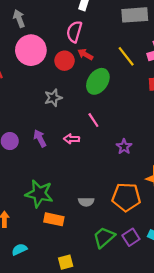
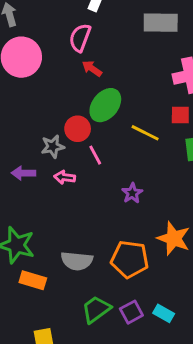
yellow line: (126, 56) -> (145, 133), moved, turned -30
red circle: (65, 61) -> (78, 129), moved
gray star: (53, 98) -> (53, 147), moved
purple arrow: (40, 138) -> (23, 173), turned -66
gray semicircle: (86, 202) -> (77, 261), size x1.5

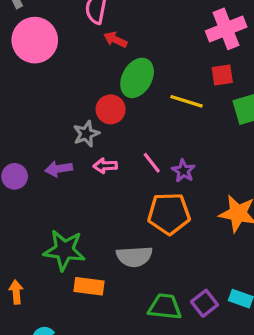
pink line: (95, 155) -> (152, 163), moved
orange pentagon: (130, 259) -> (169, 214), moved
green trapezoid: (96, 309) -> (165, 307), turned 52

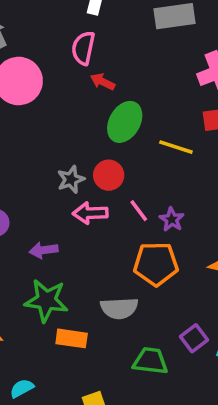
red circle: (111, 109) -> (109, 175), moved
pink arrow: (105, 166) -> (90, 213), size x1.4
purple arrow: (59, 169) -> (44, 250), moved
purple square: (205, 303) -> (194, 338), moved

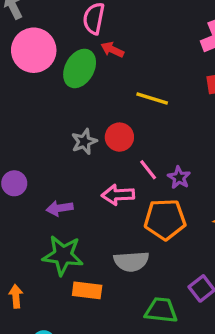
green ellipse: (125, 122) -> (80, 68), moved
yellow line: (176, 147) -> (152, 99), moved
pink arrow: (90, 213) -> (118, 195), moved

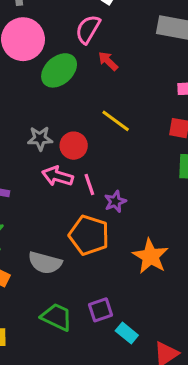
red arrow: (112, 50) -> (108, 61), moved
pink arrow: (118, 195) -> (58, 176), moved

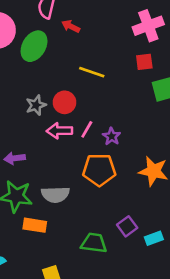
pink line: (89, 185) -> (87, 129), turned 66
gray semicircle: (45, 263) -> (55, 195), moved
cyan rectangle: (127, 333) -> (154, 238), turned -42

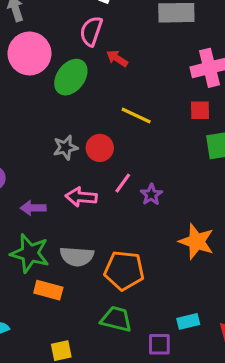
pink arrow: (59, 131) -> (81, 197), moved
orange pentagon: (99, 170) -> (124, 270), moved
purple square: (127, 226) -> (159, 344), moved, turned 30

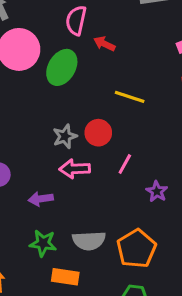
purple star: (151, 195) -> (157, 191), moved
pink arrow: (81, 197) -> (75, 169), moved
green star: (30, 253) -> (43, 243), size x0.7
orange pentagon: (124, 270) -> (136, 249), turned -30

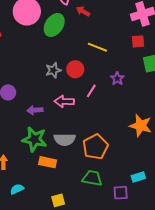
pink arrow: (75, 169) -> (64, 101), moved
purple star: (157, 191) -> (117, 79), moved
green star: (43, 243) -> (34, 139), size x1.4

